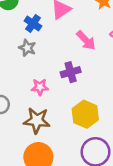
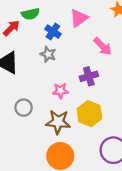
yellow hexagon: (85, 114) -> (89, 114), moved

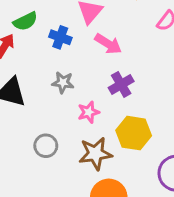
pink arrow: (103, 46) -> (108, 44), moved
gray star: (48, 54) -> (63, 82), moved

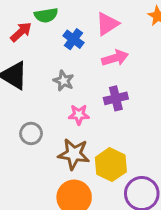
pink arrow: (108, 44) -> (115, 58), turned -65
yellow hexagon: (134, 133) -> (111, 165), moved

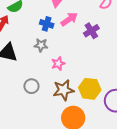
blue cross: (73, 39) -> (47, 24), moved
purple cross: (116, 98) -> (91, 31), moved

